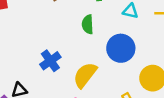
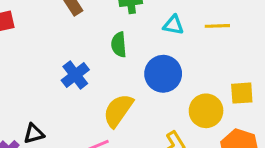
blue cross: (50, 61) -> (75, 75), moved

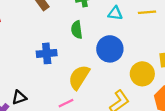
blue cross: (75, 75) -> (47, 53), turned 36

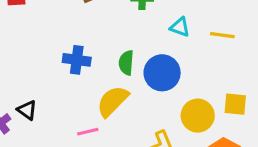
green semicircle: (77, 30) -> (126, 63), moved
black triangle: (19, 97) -> (27, 110), turned 42

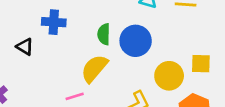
blue cross: (77, 60) -> (54, 22), moved
black triangle: (27, 110) -> (25, 47), moved

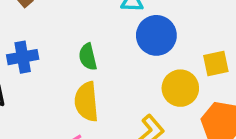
blue circle: (136, 41) -> (156, 35), moved
yellow semicircle: (94, 68) -> (86, 102), turned -32

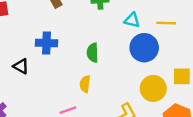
yellow semicircle: (86, 102) -> (85, 84), size x0.6

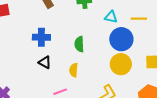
black triangle: (21, 66) -> (45, 62), moved
yellow circle: (153, 88) -> (121, 64), moved

